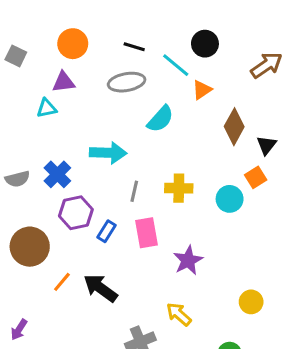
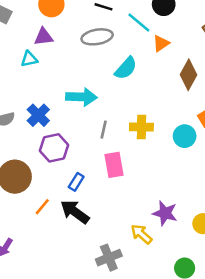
blue rectangle: (107, 231) -> (76, 182), moved
purple star: (188, 260) -> (165, 213), moved, turned -30

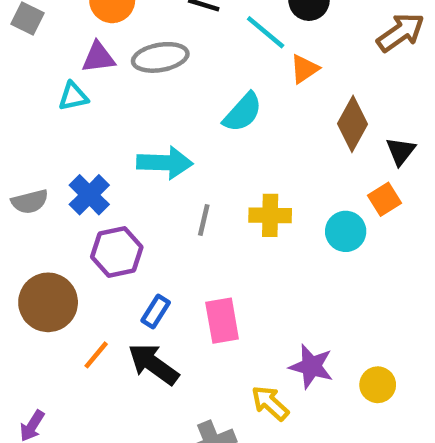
gray ellipse: (97, 37) -> (160, 57), moved
pink rectangle: (114, 165) -> (222, 321), moved

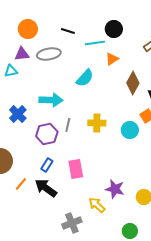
cyan line: (266, 32) -> (95, 43), turned -48
purple hexagon: (117, 252) -> (47, 134), moved

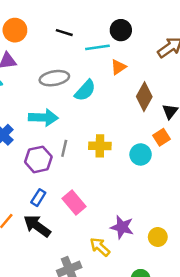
gray ellipse: (49, 54) -> (54, 78), moved
pink rectangle: (76, 169) -> (74, 203), turned -30

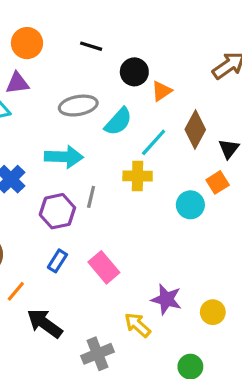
black circle: (121, 30) -> (134, 72), moved
cyan line: (97, 47) -> (154, 142), moved, turned -40
yellow cross: (100, 146) -> (138, 176), moved
black arrow: (37, 226) -> (45, 323), moved

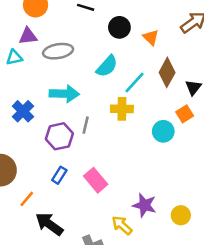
orange triangle: (162, 91) -> (151, 37), moved, turned -42
gray ellipse: (78, 106) -> (58, 51), moved

